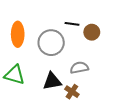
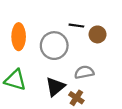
black triangle: (52, 81) -> (55, 87), turned -30

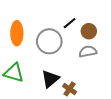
black line: (76, 26) -> (70, 23), turned -48
gray semicircle: (84, 72) -> (88, 51), moved

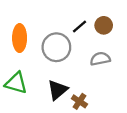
brown circle: (89, 31) -> (104, 25), moved

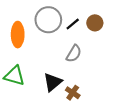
gray circle: (56, 47) -> (48, 20), moved
gray semicircle: (100, 59) -> (74, 54), moved, turned 132

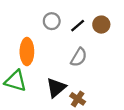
gray circle: (48, 20) -> (52, 21), size x0.6
orange ellipse: (18, 35) -> (27, 52), moved

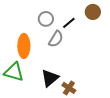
brown circle: (101, 25) -> (93, 12), moved
gray semicircle: (79, 57) -> (56, 39), moved

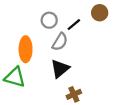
black triangle: (50, 78) -> (60, 69), moved
brown cross: (69, 88) -> (74, 94), turned 32

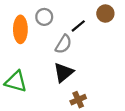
gray circle: (49, 20) -> (44, 17), moved
orange ellipse: (26, 49) -> (20, 29), moved

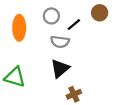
gray circle: (44, 17) -> (51, 16), moved
gray semicircle: (63, 44) -> (60, 42), turned 66

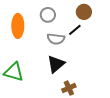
brown circle: (100, 13) -> (84, 12), moved
black line: (74, 25) -> (75, 30), moved

